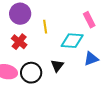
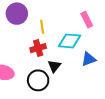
red cross: (19, 42) -> (38, 48), moved, turned 35
black circle: (31, 73) -> (38, 80), moved

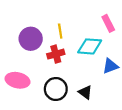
purple circle: (17, 14) -> (31, 39), moved
black triangle: (54, 66) -> (85, 92), moved, turned -32

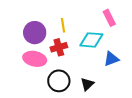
pink ellipse: (18, 80) -> (35, 59), moved
black triangle: (85, 92) -> (87, 84), turned 40

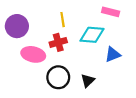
pink rectangle: (109, 18) -> (111, 12), turned -49
purple circle: (35, 33) -> (17, 26), moved

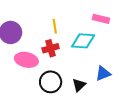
blue triangle: (113, 54) -> (103, 73), moved

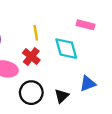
cyan diamond: (83, 41) -> (66, 49), turned 70
red cross: (51, 48) -> (31, 56), turned -35

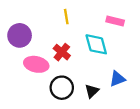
yellow line: (36, 33) -> (66, 17), moved

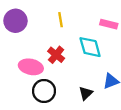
purple circle: (20, 35) -> (15, 21), moved
black circle: (62, 88) -> (44, 91), moved

